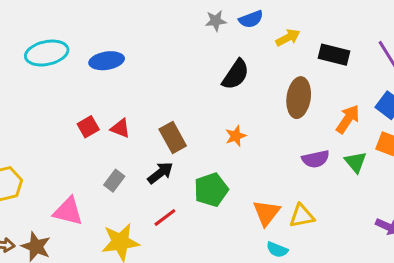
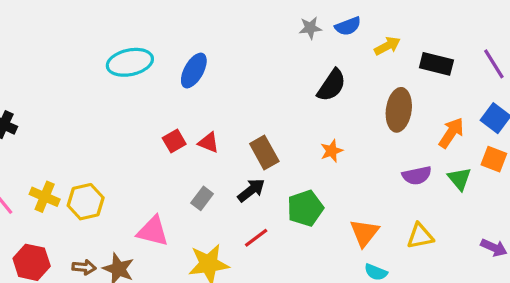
blue ellipse: (107, 61) -> (194, 71), turned -52
yellow triangle: (302, 216) -> (420, 236), moved

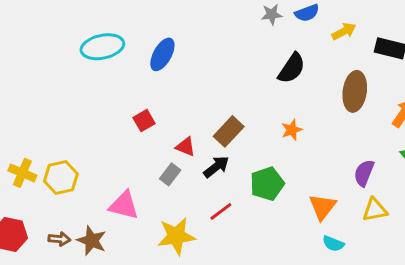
red triangle: (209, 143) -> (185, 147), moved
brown rectangle: (264, 152) -> (229, 131), turned 72
purple semicircle: (417, 175) -> (364, 173), moved, turned 124

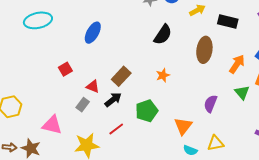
blue ellipse: (162, 54) -> (93, 33), moved
yellow triangle: (375, 210) -> (216, 143), moved

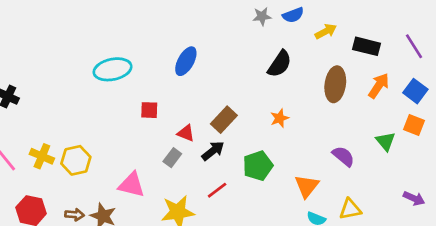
cyan ellipse: (38, 20) -> (113, 69), moved
orange arrow: (237, 64) -> (379, 86), moved
red square: (65, 69) -> (149, 110), turned 32
purple semicircle: (211, 104) -> (343, 156), turned 108

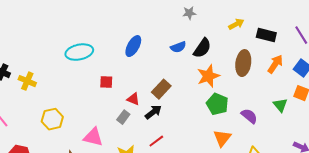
blue semicircle: (293, 15) -> (178, 47), moved
orange star: (280, 118) -> (208, 76), moved, size x1.6
yellow cross: (42, 156) -> (27, 81), moved
green pentagon: (258, 166) -> (217, 104), moved, turned -30

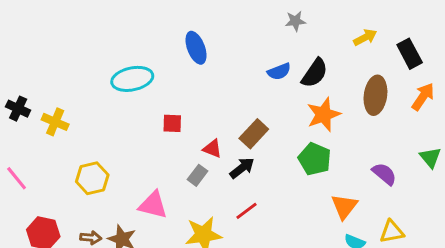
black rectangle: (266, 35) -> (410, 54), turned 48
blue ellipse: (133, 46) -> (196, 48), moved, turned -50
green pentagon: (217, 104) -> (315, 159), moved

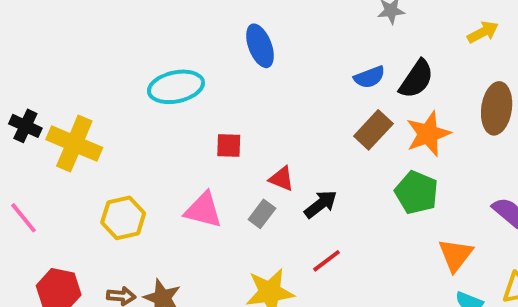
yellow cross: (55, 122) -> (74, 144), size x1.5
brown rectangle: (254, 134) -> (373, 130), moved
pink triangle: (153, 205) -> (203, 210), moved

